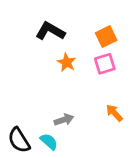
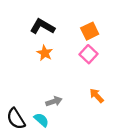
orange star: (67, 62) -> (45, 53), moved
pink square: (105, 64) -> (89, 54), turned -30

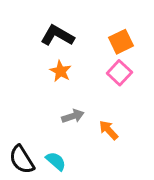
orange arrow: (97, 96) -> (109, 130), moved
gray arrow: (54, 101) -> (73, 116), moved

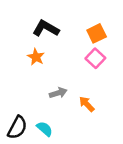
orange star: (60, 71) -> (36, 57), moved
black semicircle: (22, 160) -> (17, 128), turned -120

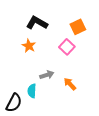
pink square: (95, 58) -> (67, 47), moved
cyan semicircle: (45, 129) -> (32, 91), moved, turned -128

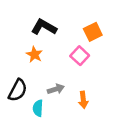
orange arrow: (70, 84) -> (83, 100), turned -144
black semicircle: (14, 103) -> (18, 90), moved

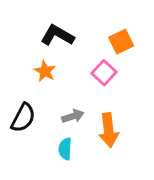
orange arrow: (83, 100) -> (109, 130), size x1.5
cyan semicircle: (38, 108) -> (65, 149), moved

